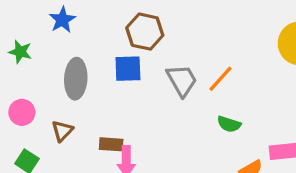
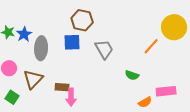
blue star: (62, 20) -> (24, 34), moved
orange line: (221, 79) -> (151, 46), moved
brown triangle: (62, 131) -> (33, 79), size x1.5

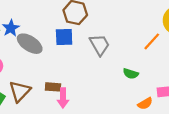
gray ellipse: (41, 48) -> (30, 44), turned -60
brown triangle: (33, 79) -> (20, 91), moved

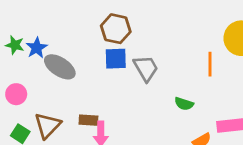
blue square: (64, 37) -> (116, 59), moved
orange line: (152, 41) -> (210, 64), turned -42

